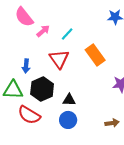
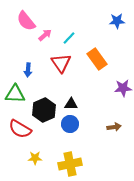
black hexagon: (42, 89) -> (44, 110), moved
red semicircle: (29, 115) -> (20, 129), moved

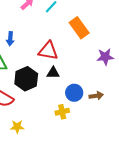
red triangle: (61, 63) -> (48, 51), moved, turned -45
blue circle: (70, 124) -> (74, 93), moved
yellow cross: (70, 164) -> (62, 112), moved, size x0.6

